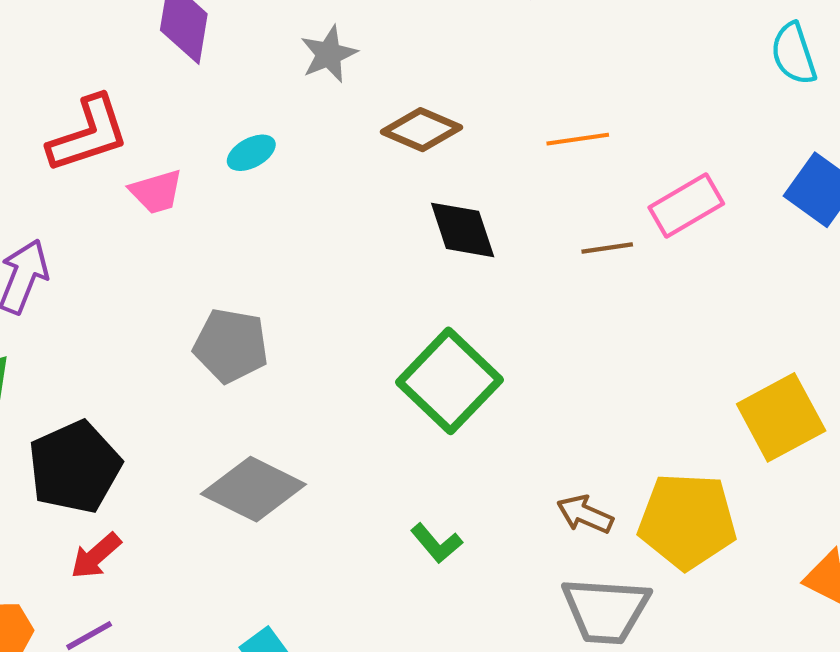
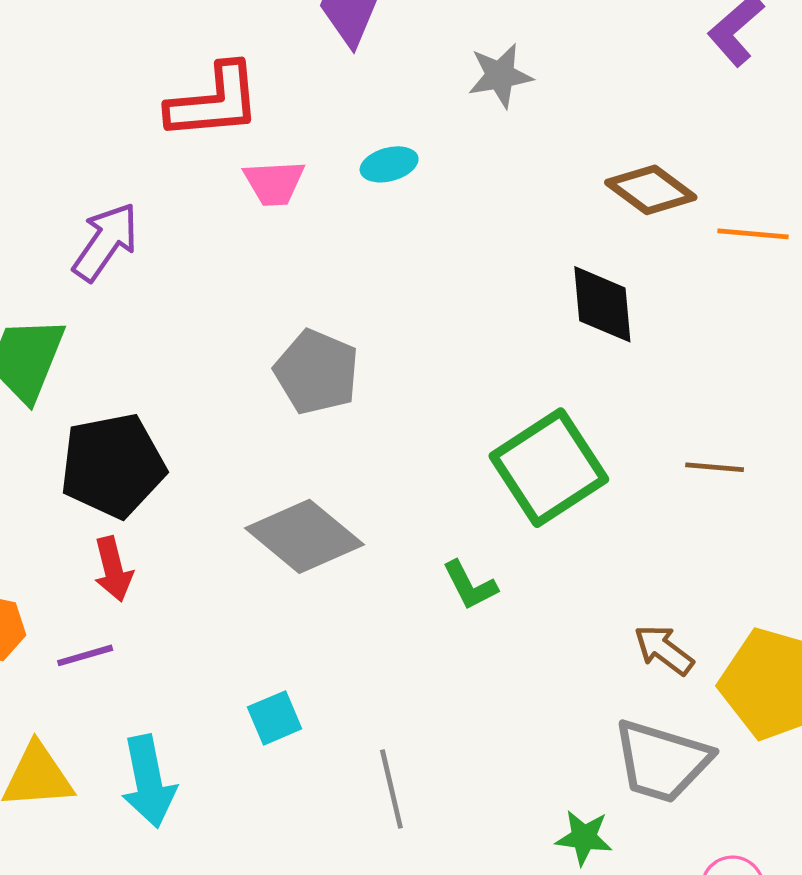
brown diamond: (422, 130) -> (651, 190), moved
brown line: (607, 248) -> (715, 467), moved
green L-shape: (436, 543) -> (470, 585), moved
red arrow: (96, 556) -> (113, 569), turned -76

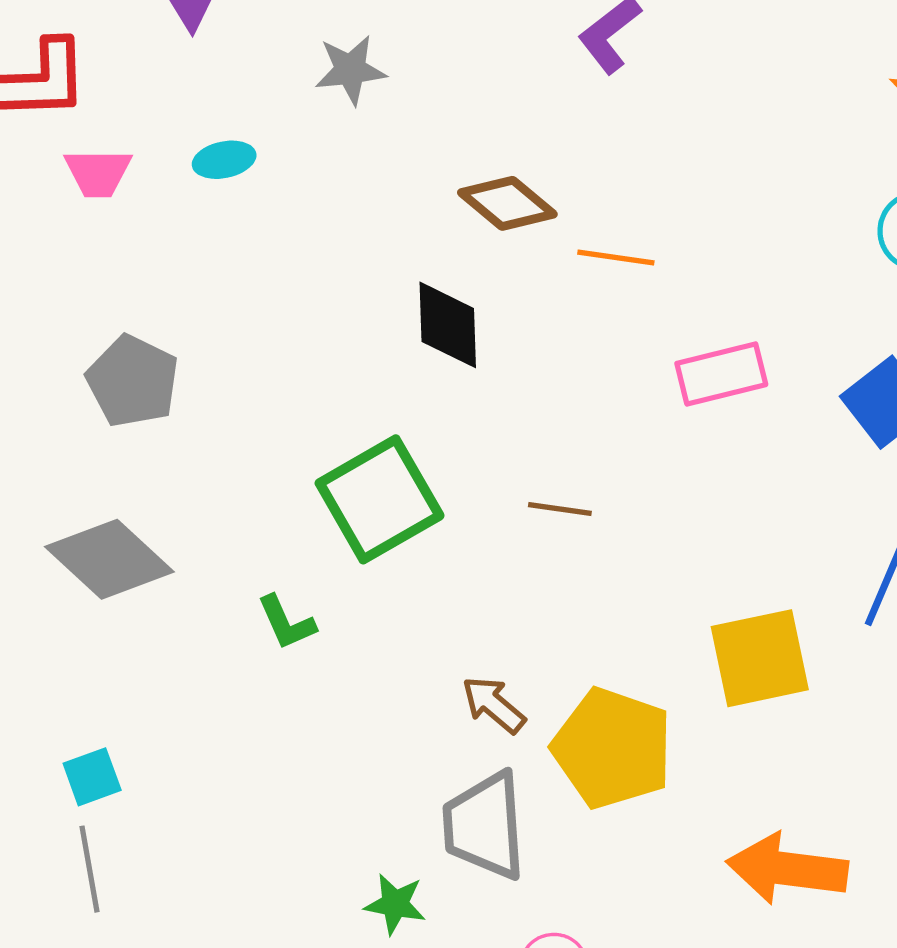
cyan square: (275, 718) -> (92, 777), moved
gray trapezoid: (662, 761) -> (485, 826), turned 66
gray line: (391, 789) -> (90, 869), moved

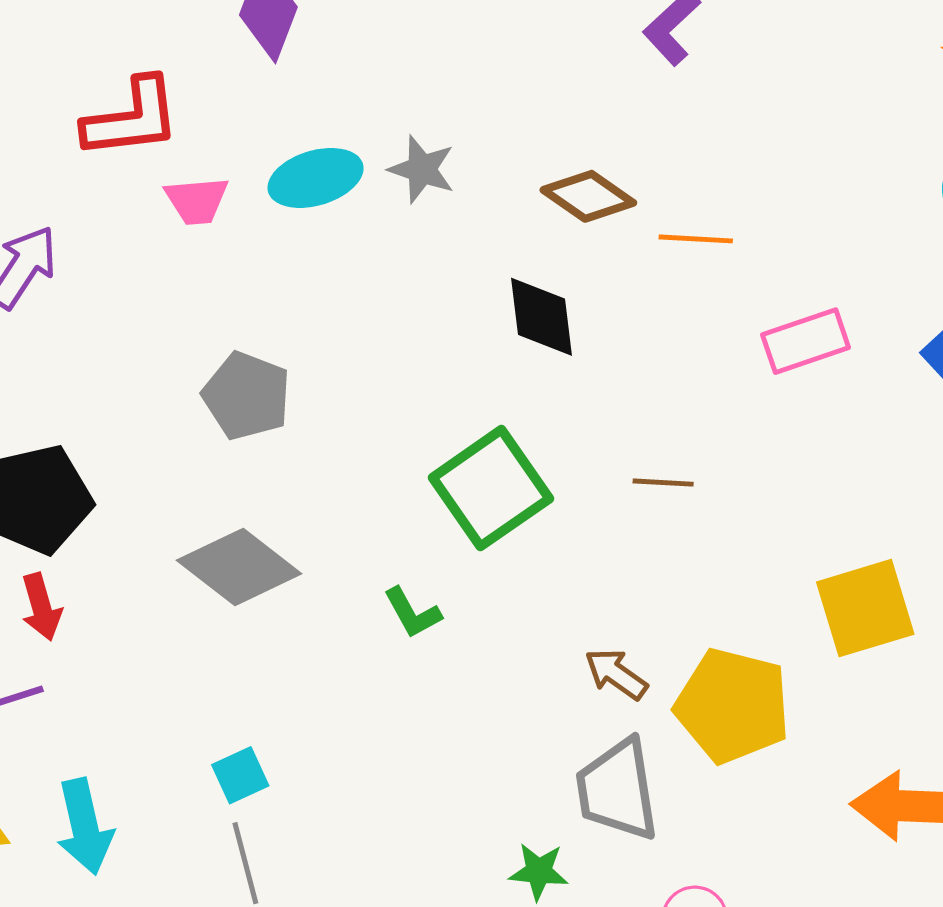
gray star: (350, 70) -> (422, 169), moved, turned 30
cyan ellipse: (224, 160) -> (316, 178), size x1.6

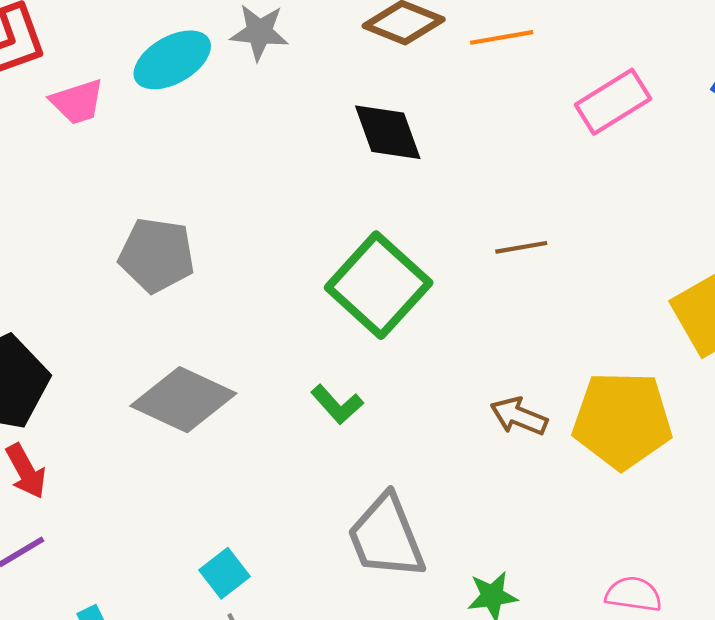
gray trapezoid: (617, 790) -> (386, 537), moved

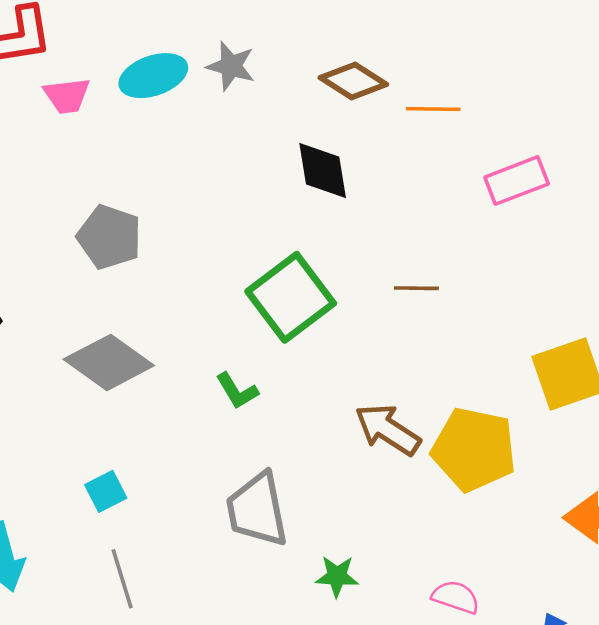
brown arrow: (519, 416) -> (388, 430), size x1.4
cyan square: (225, 573) -> (106, 491), moved

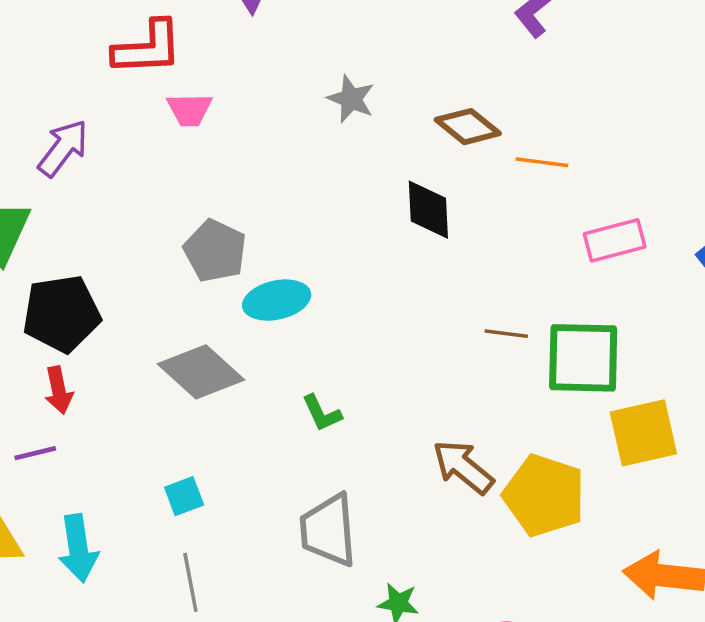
cyan ellipse: (153, 76) -> (277, 300), moved
green square: (291, 297) -> (583, 358), moved, turned 32

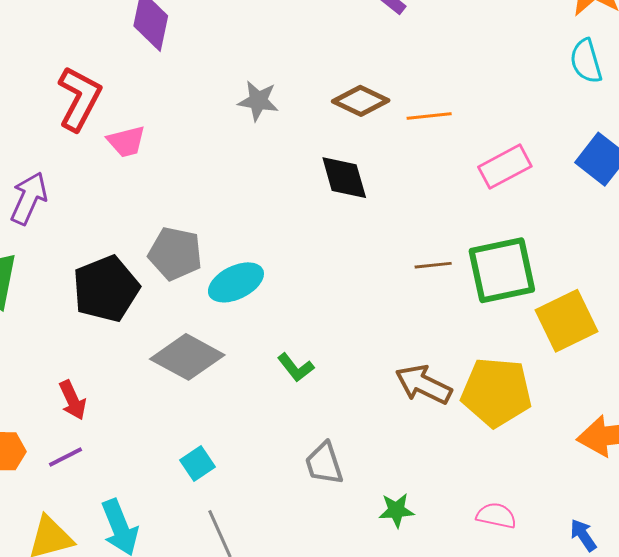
red L-shape: (148, 48) -> (79, 98), turned -46
black pentagon: (61, 314) -> (106, 289), moved
gray trapezoid: (328, 530) -> (324, 463), size x0.7

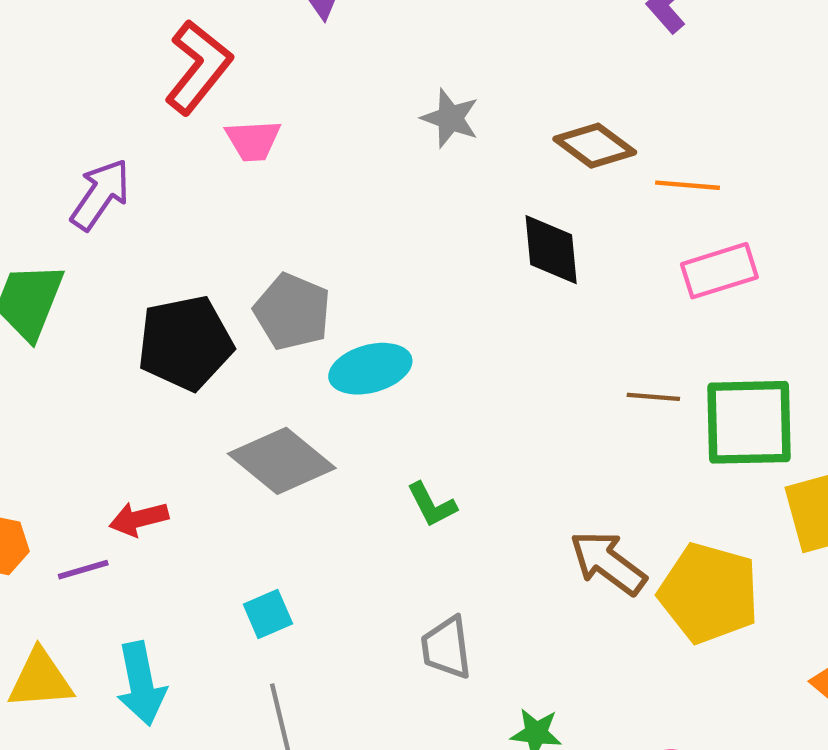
pink rectangle: (505, 167) -> (719, 271), moved
red arrow: (73, 400) -> (139, 519), moved, turned 90

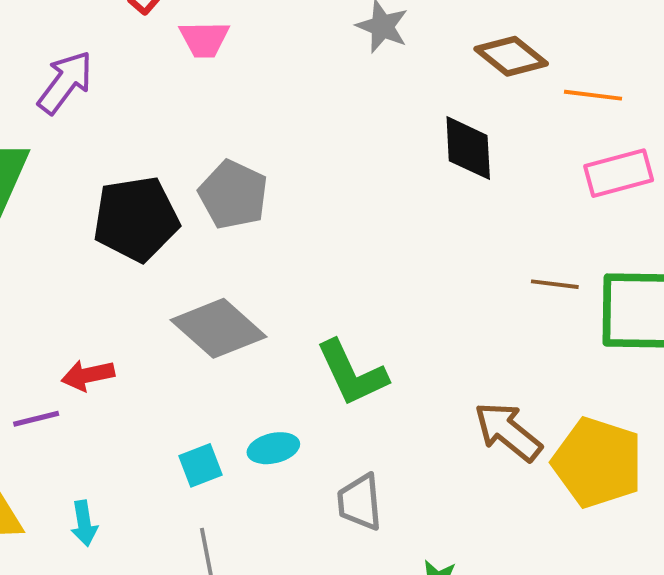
cyan ellipse: (370, 369) -> (273, 448), moved, size x0.7
green L-shape: (432, 505) -> (352, 373), size x1.6
cyan arrow: (141, 684) -> (84, 523), size x0.6

